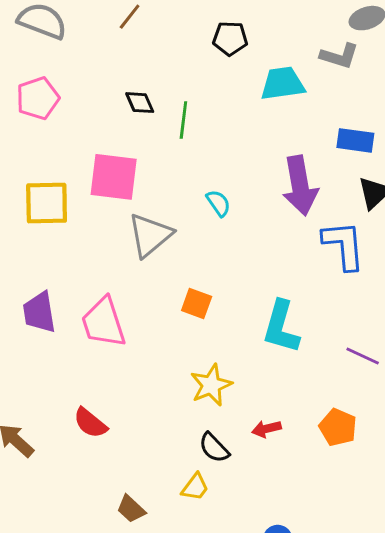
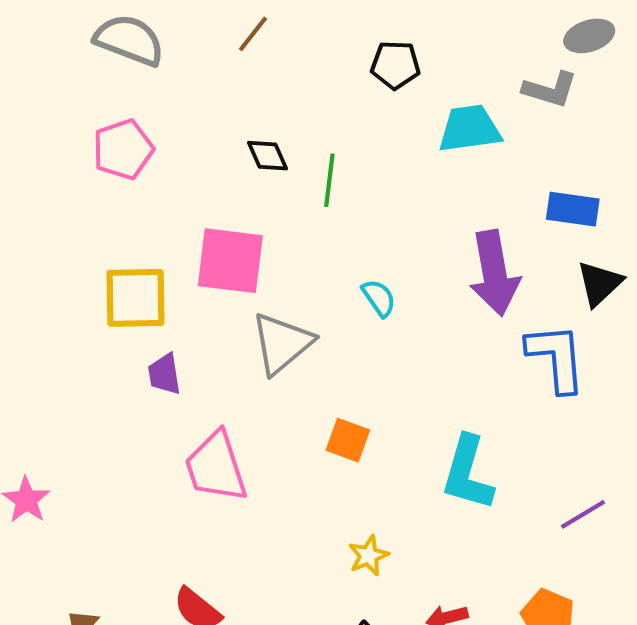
purple trapezoid: (39, 312) -> (164, 374), moved, size x0.7
purple line: (363, 356) -> (583, 514), turned -56
yellow star: (211, 385) -> (369, 556), size x0.7

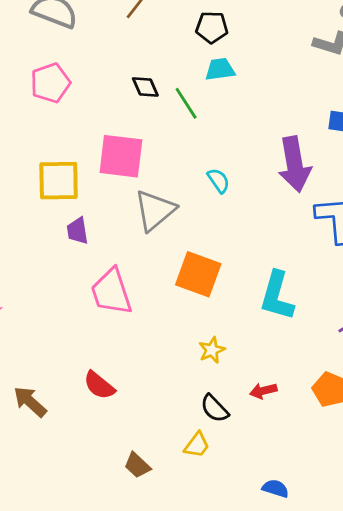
black pentagon: (395, 65) -> (212, 27), moved
cyan trapezoid: (470, 129) -> (220, 69), moved, size x0.7
green line: (329, 180) -> (186, 103), turned -40
orange square: (348, 440) -> (198, 274), size x1.6

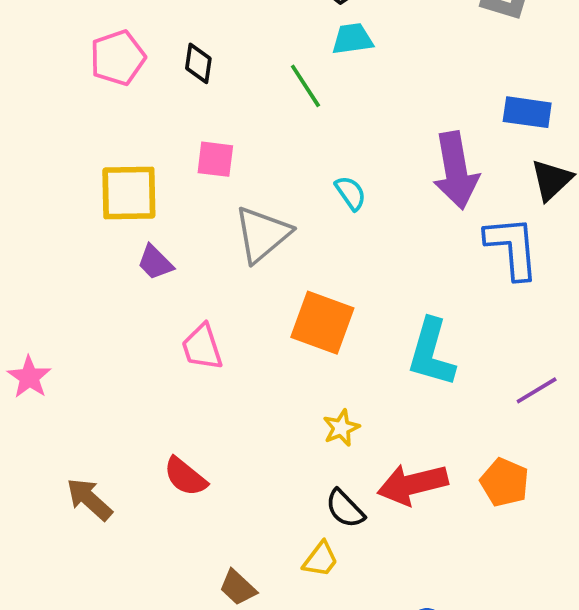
black diamond: (145, 87) -> (198, 63), moved, turned 32
pink square: (121, 156) -> (215, 159), size x0.6
purple trapezoid: (78, 231) -> (155, 263), turned -36
pink trapezoid: (111, 292) -> (202, 347), size x0.7
red arrow: (263, 391) -> (413, 484), size x1.8

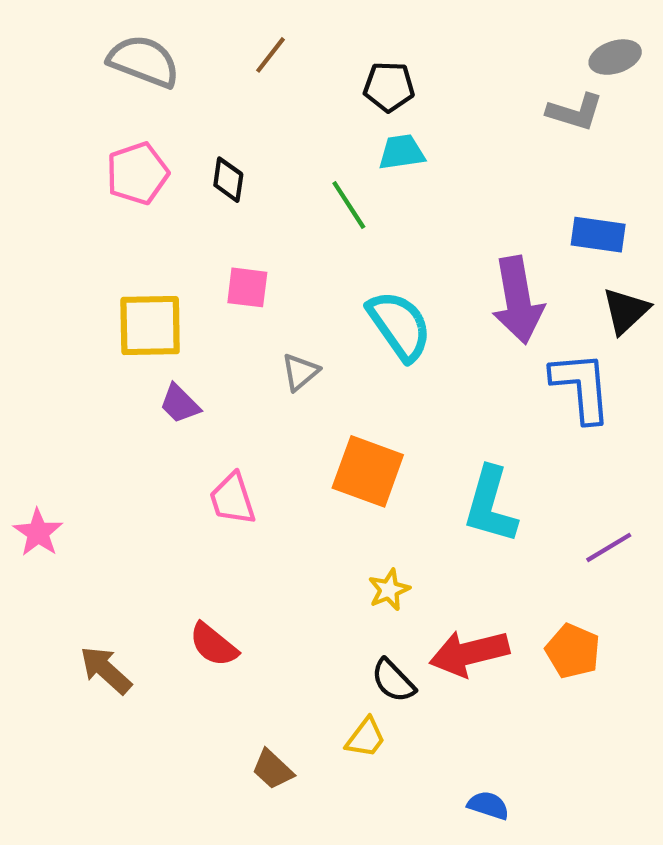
cyan semicircle: (351, 193) -> (400, 326), size x1.8
gray triangle: (262, 234) -> (300, 372), size x0.6

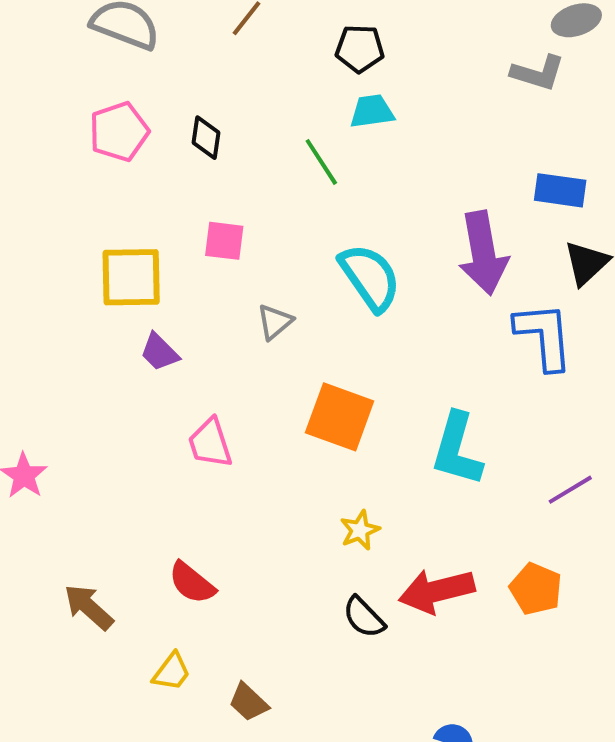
yellow trapezoid: (366, 738) -> (172, 672), moved

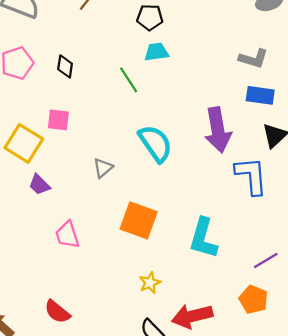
gray L-shape: (538, 73) -> (253, 59), moved
pink square: (224, 241) -> (58, 120), moved
yellow square: (131, 277) -> (24, 143), turned 33
orange pentagon: (536, 589) -> (253, 299), moved

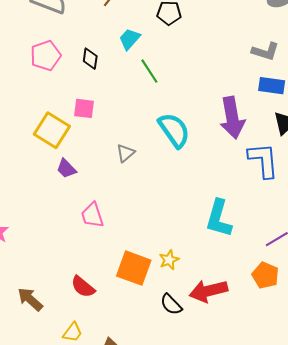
cyan trapezoid: (156, 52) -> (130, 39), moved, turned -40
orange square: (139, 220) -> (134, 268), moved

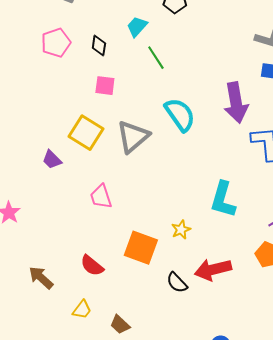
pink square: (84, 108) -> (105, 86), moved
yellow square: (52, 130) -> (86, 133), moved
gray triangle: (125, 153) -> (133, 137), size x1.8
purple trapezoid: (66, 169) -> (52, 160), moved
yellow star: (169, 260) -> (181, 230), moved

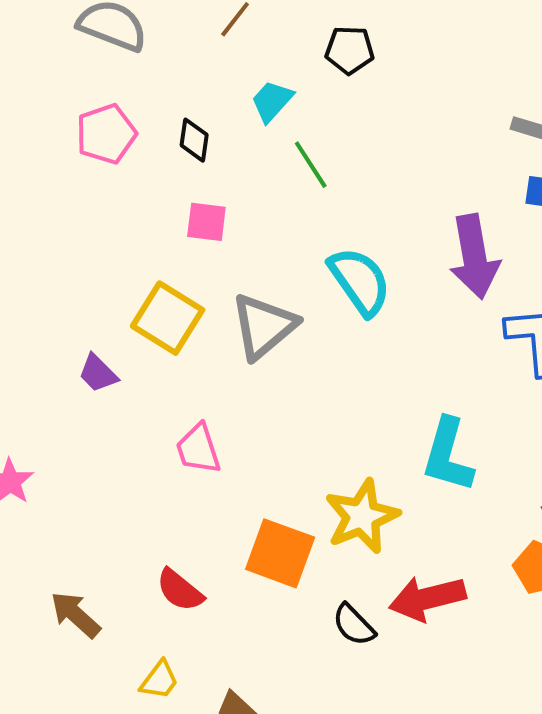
yellow star: (181, 230) -> (362, 516), size x1.8

